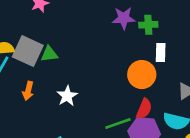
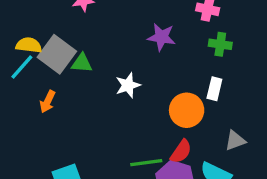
purple star: (124, 18) -> (161, 37), moved
green cross: (148, 25) -> (220, 44), moved
white star: (67, 96) -> (128, 85), moved

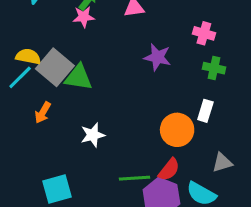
green triangle: (82, 63) -> (78, 77), size x1.4
white star: (128, 85) -> (93, 135), moved

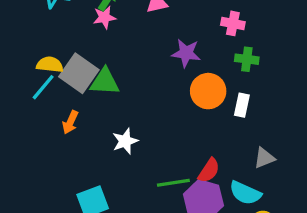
orange circle: (177, 130) -> (208, 91), moved

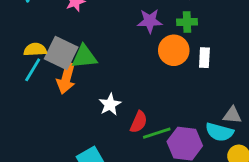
green cross: (247, 59) -> (187, 22), moved
orange arrow: (70, 122) -> (66, 78), moved, size x1.5
gray triangle: (264, 158) -> (232, 115), moved, turned 36
red semicircle: (209, 170) -> (139, 122), moved

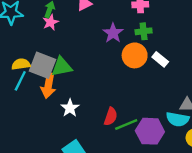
purple star: (150, 21) -> (113, 33), turned -30
white rectangle: (204, 58) -> (160, 59), turned -49
white star: (110, 104) -> (70, 108), moved

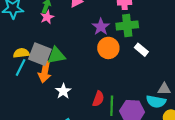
green cross: (144, 31) -> (127, 25), size x1.5
orange circle: (135, 55) -> (108, 48), moved
green line: (126, 125) -> (112, 106), turned -66

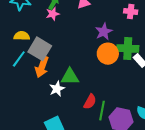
green cross: (127, 25) -> (128, 49), moved
yellow semicircle: (21, 53) -> (22, 36), moved
green triangle: (56, 55) -> (70, 77), moved

